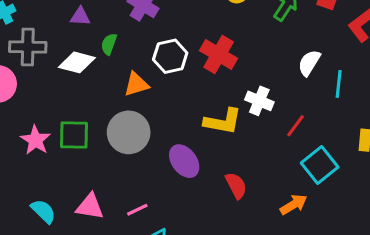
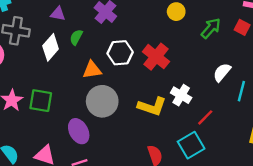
white diamond: (77, 62) -> (51, 47), turned -72
gray circle: (129, 132) -> (102, 101), moved
purple ellipse: (184, 161) -> (79, 131), moved
cyan square: (320, 165) -> (191, 145), moved

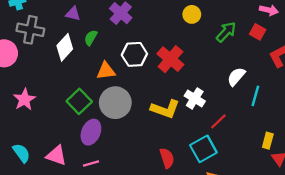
green square: (41, 101) -> (79, 101), moved, turned 35
purple ellipse: (79, 131) -> (91, 132), turned 50

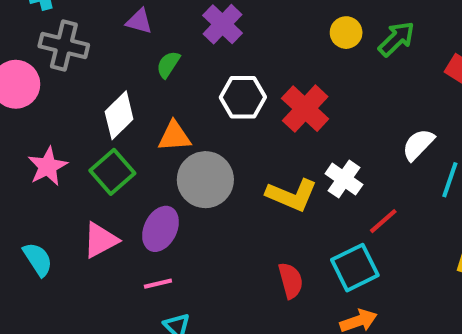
green arrow: (226, 32) -> (396, 39), moved
white diamond: (65, 47) -> (119, 115), moved
orange triangle: (106, 71) -> (174, 136), moved
green square: (79, 101) -> (112, 172), moved
pink triangle: (56, 155) -> (100, 240), moved, turned -50

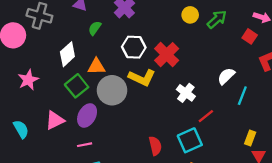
green square: (112, 172) -> (77, 86), moved
yellow L-shape: (292, 195) -> (142, 78), moved

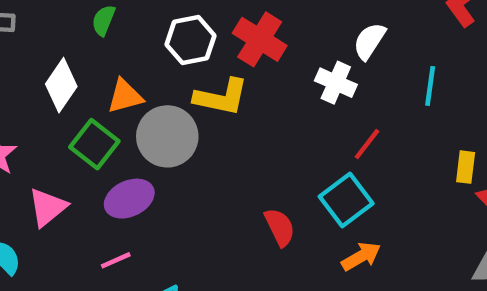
white semicircle: (226, 76) -> (369, 41), moved
white cross: (186, 93) -> (336, 83), moved
purple ellipse: (87, 116) -> (129, 199), turned 50
pink triangle: (55, 120) -> (47, 207), moved
pink line: (85, 145) -> (116, 260), moved

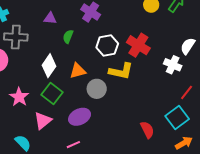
gray circle: (167, 136) -> (97, 89), size x0.7
green square: (94, 144) -> (52, 94), moved

